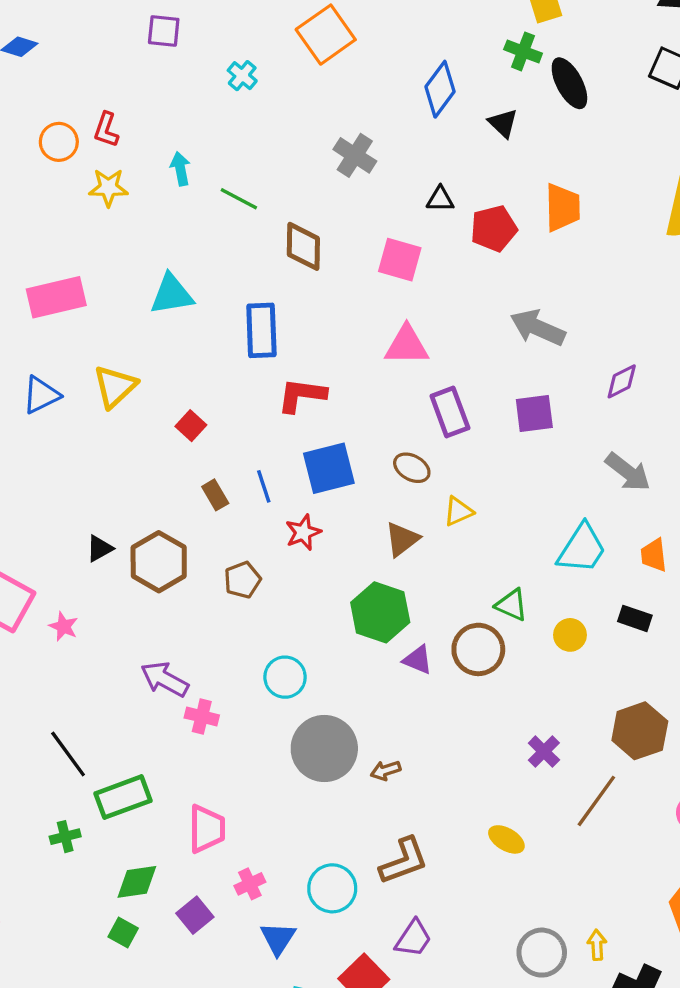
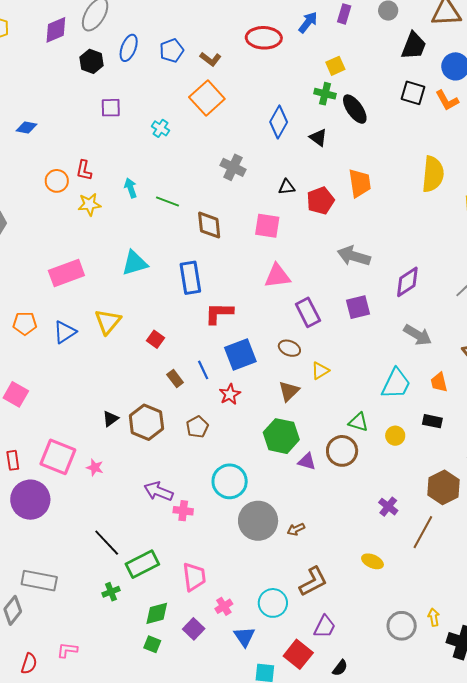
purple diamond: (622, 381) -> (407, 282), size x1.4
cyan circle: (285, 677) -> (230, 481), size x1.4

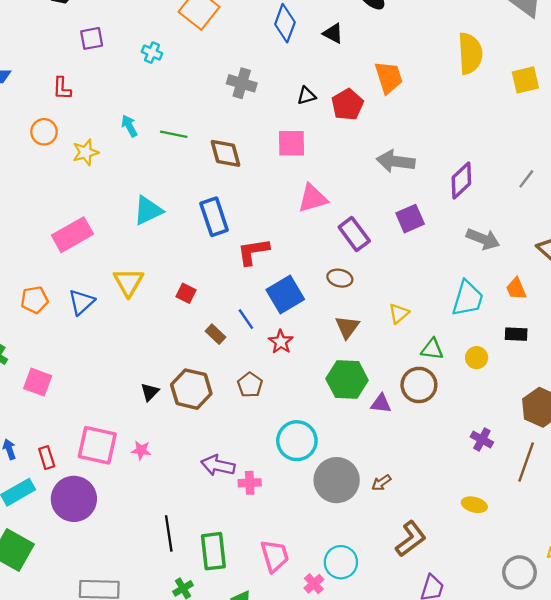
red L-shape: (84, 170) -> (62, 88), moved
yellow triangle: (320, 371) -> (399, 313), moved
black line: (107, 543) -> (169, 533), turned 44
green rectangle: (142, 564) -> (213, 551), turned -60
cyan circle: (273, 603) -> (341, 562), moved

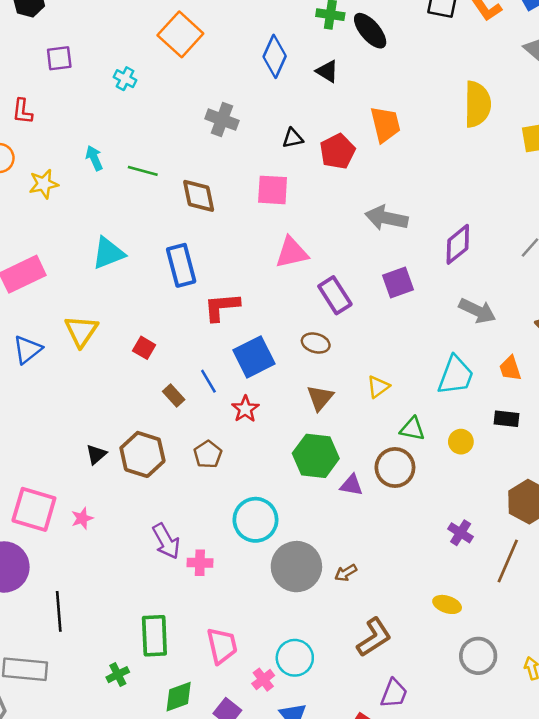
pink star: (141, 450) -> (82, 518), turned -30
purple arrow: (218, 465) -> (166, 541), turned -136
black line: (169, 533) -> (59, 611), moved
gray circle: (519, 572) -> (478, 656), moved

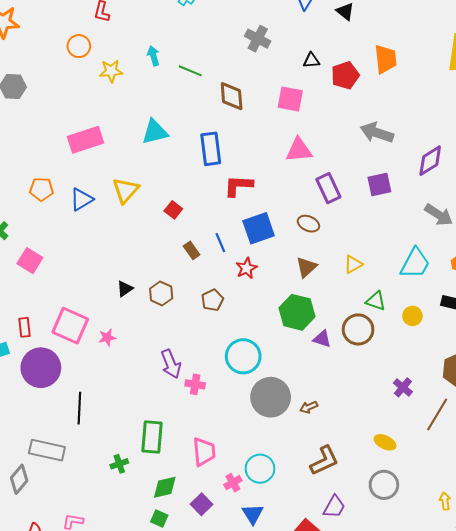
brown hexagon: (142, 454) -> (161, 293), size x0.7
gray circle: (478, 656) -> (384, 485), moved

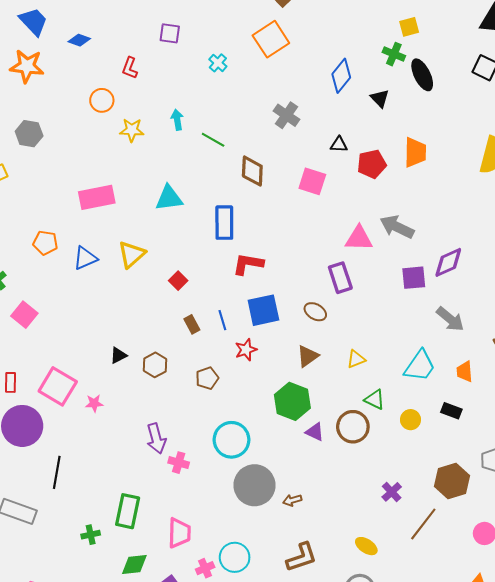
pink triangle: (299, 150) -> (359, 238), moved
purple square: (379, 184) -> (414, 278), moved

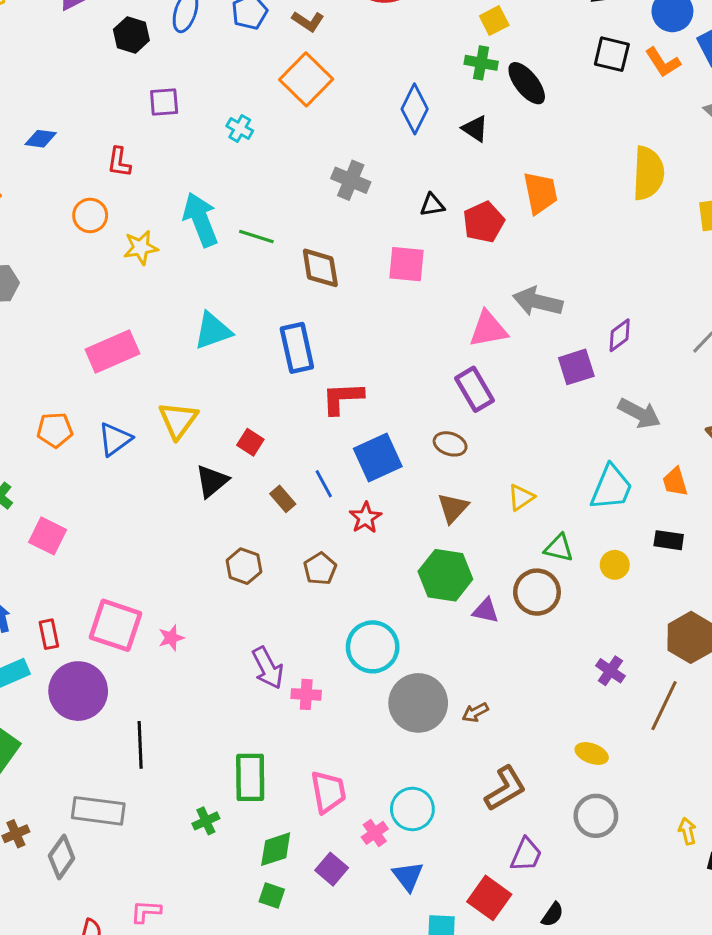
cyan arrow: (177, 120) -> (201, 220), size x1.8
purple diamond: (448, 262) -> (620, 335), size x0.7
black triangle: (118, 355) -> (212, 481), moved, size x1.4

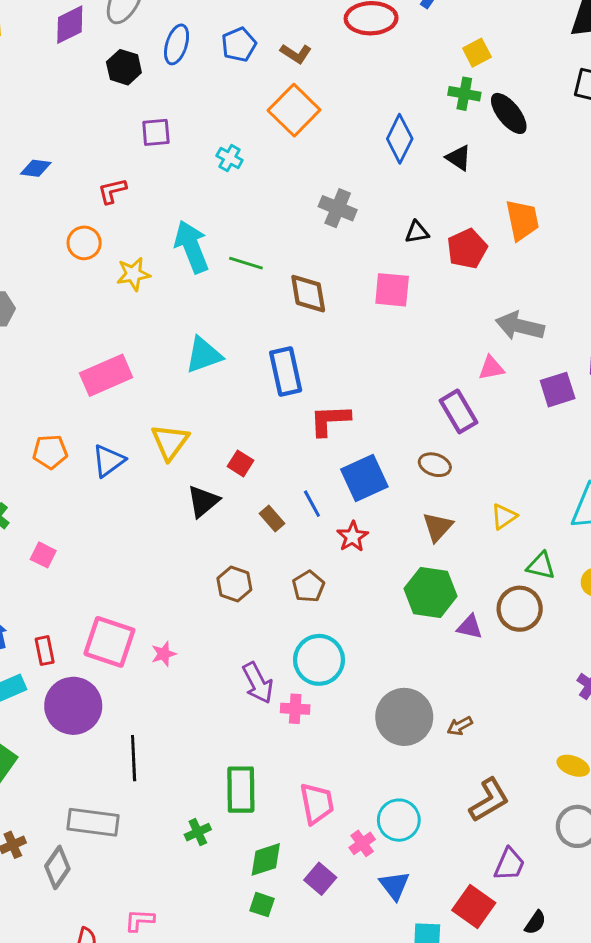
red L-shape: (119, 162) -> (112, 191), turned 68
pink triangle: (488, 329) -> (491, 368), moved, size x0.7
pink square: (48, 536) -> (43, 555), size x0.7
cyan circle: (373, 647) -> (319, 660), moved

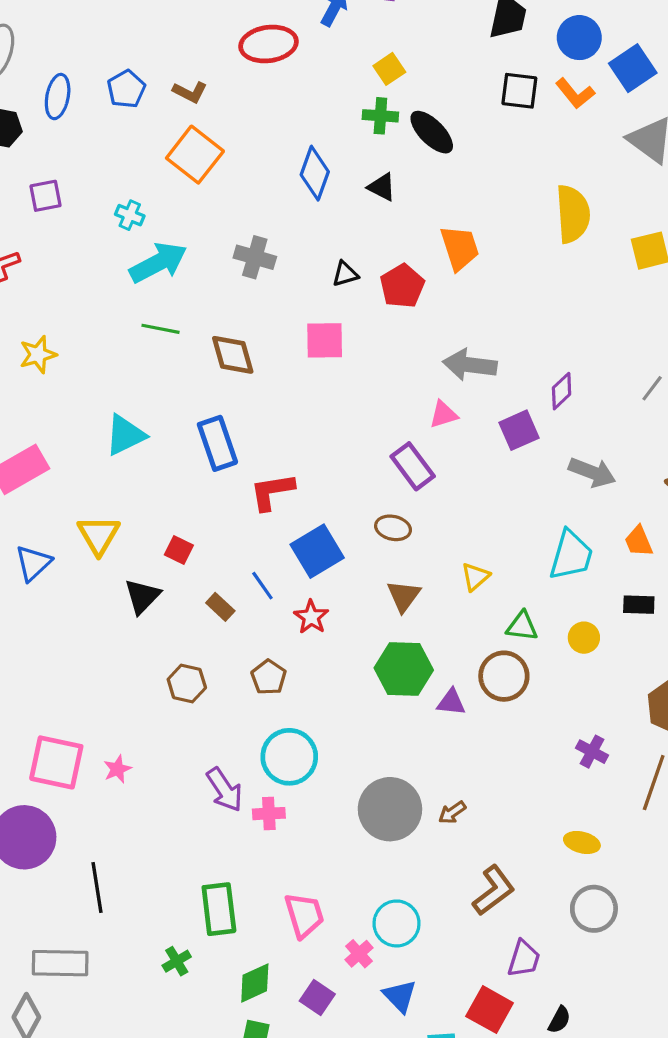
cyan arrow: (192, 247) -> (158, 263), moved, turned 90

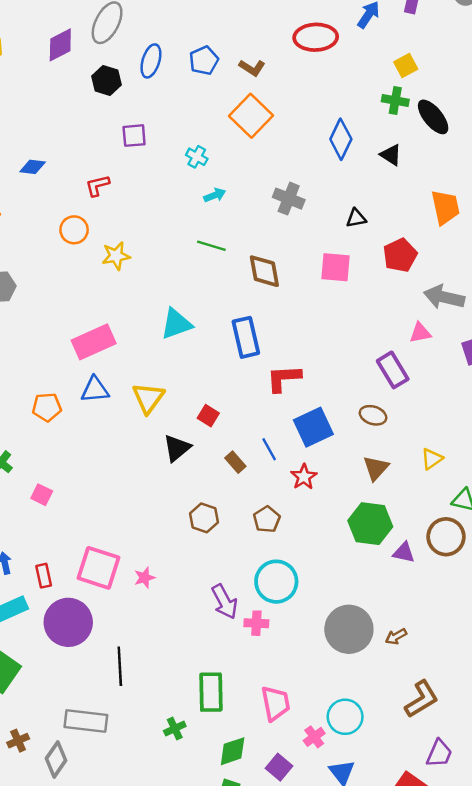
cyan arrow: (158, 263) -> (215, 195), size x0.5
red pentagon: (402, 286) -> (400, 255), moved
blue triangle: (33, 563) -> (95, 390), moved, turned 32

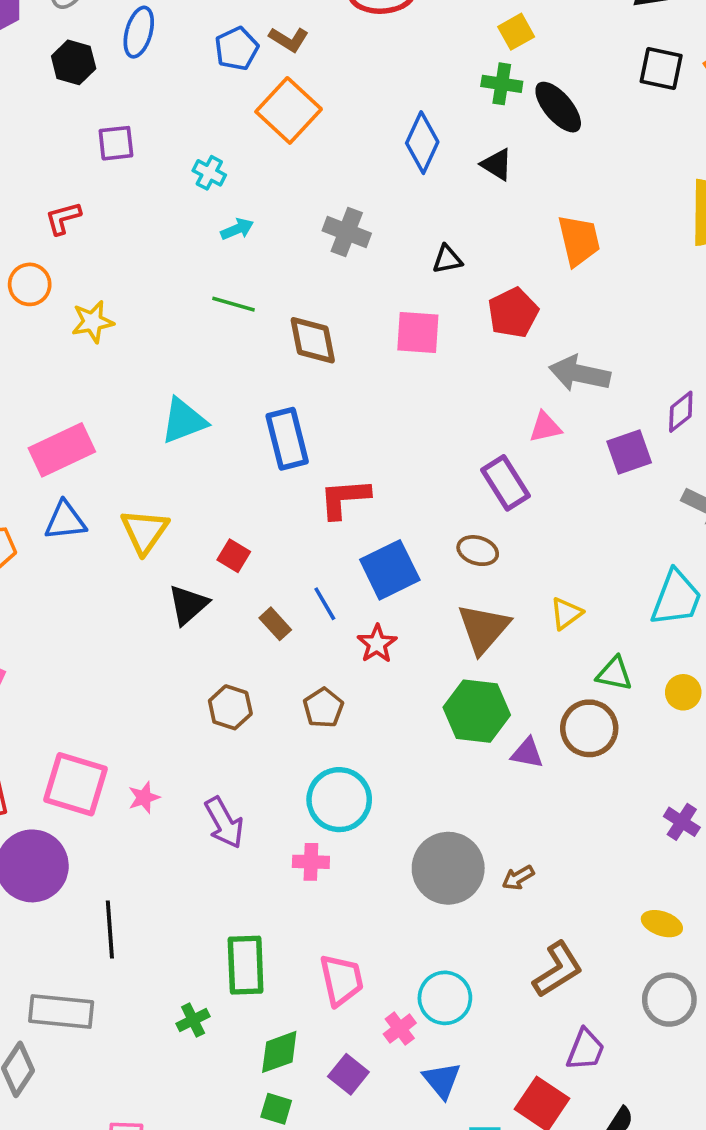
blue pentagon: (204, 61) -> (237, 49), moved
brown triangle: (376, 468) -> (483, 629), size x1.4
purple arrow: (224, 602) -> (224, 823), moved

